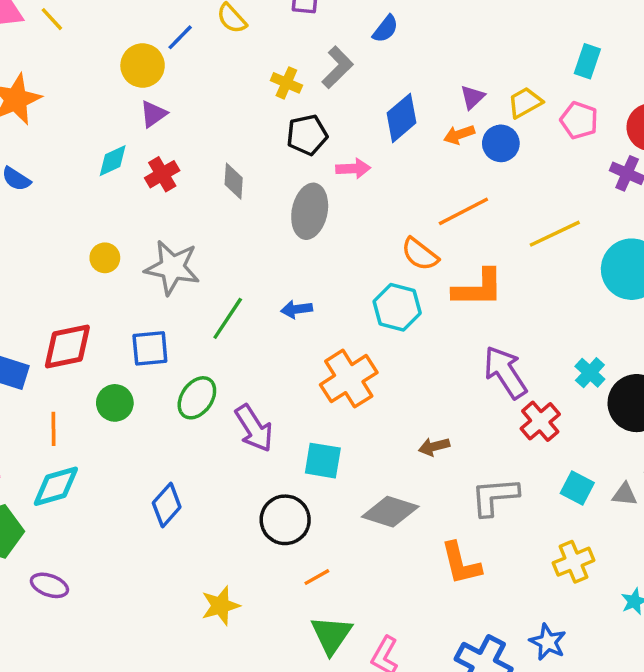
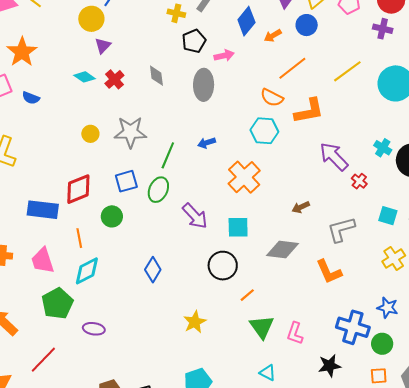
orange arrow: (459, 135) -> (273, 36), moved
cyan diamond: (113, 161) -> (84, 77), turned 70
green ellipse: (197, 398) -> (158, 190), moved
red cross: (540, 421) -> (359, 181), size x0.7

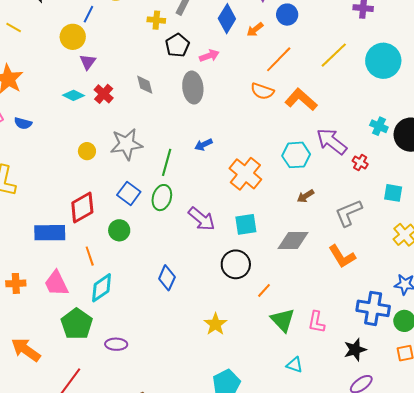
orange L-shape: (309, 111) -> (301, 100), turned -120
cyan hexagon: (264, 131) -> (296, 155), moved
blue square: (126, 181) -> (129, 193), turned -30

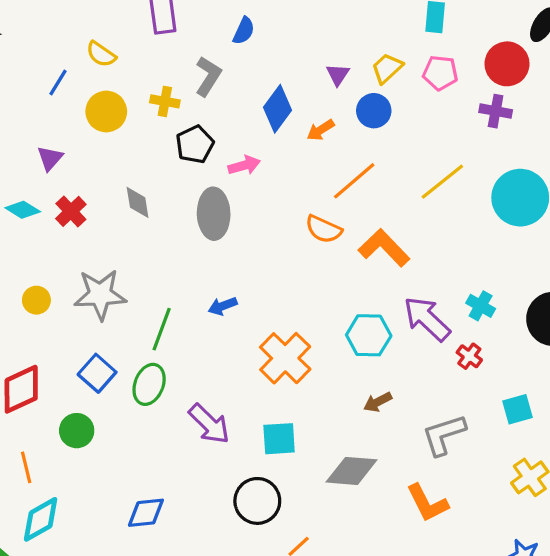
yellow circle: (73, 37) -> (106, 111), moved
cyan cross: (379, 126) -> (481, 306), moved
cyan square: (393, 193) -> (518, 409), turned -30
blue diamond: (167, 278) -> (146, 513), turned 55

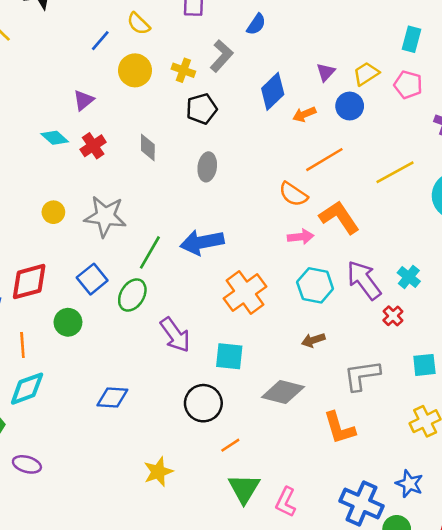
pink arrow: (244, 165) -> (301, 237), moved
gray ellipse: (214, 214) -> (207, 167), size x0.7
blue arrow: (223, 306) -> (202, 242), size x1.8

